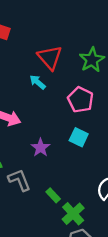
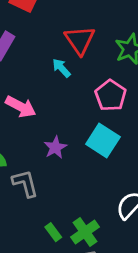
cyan square: (79, 137) -> (103, 140), size x1.4
green rectangle: (53, 195) -> (53, 232), moved

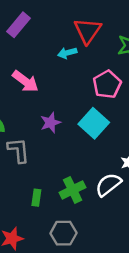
cyan arrow: (61, 68) -> (67, 53), turned -72
green rectangle: (53, 232) -> (36, 198), turned 35
green cross: (85, 232) -> (73, 190), moved

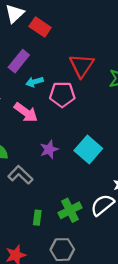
cyan arrow: (67, 53) -> (35, 82), moved
pink pentagon: (107, 84) -> (62, 94), moved, turned 30
gray L-shape: (18, 150) -> (20, 175), turned -40

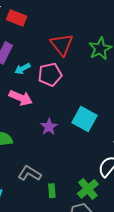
gray L-shape: (20, 175) -> (30, 173), moved
green cross: (70, 210) -> (88, 189), moved

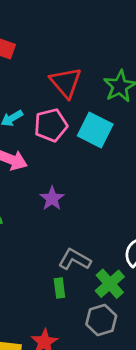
cyan square: (84, 119) -> (95, 130), moved
gray L-shape: (30, 173) -> (75, 259), moved

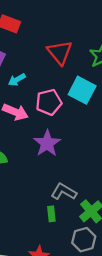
pink pentagon: (51, 125) -> (49, 102), moved
purple star: (52, 198) -> (47, 143), size x1.4

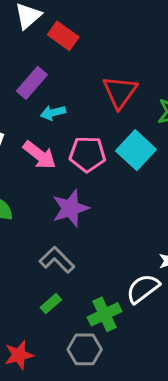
gray L-shape: (64, 192) -> (57, 260), moved
green rectangle: (51, 214) -> (51, 304), turned 40

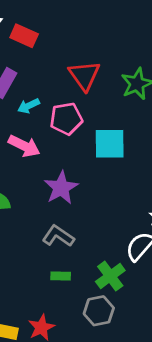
cyan square: (136, 150) -> (110, 144), moved, turned -32
pink pentagon: (87, 154) -> (66, 119), moved
green rectangle: (51, 304) -> (61, 276), turned 54

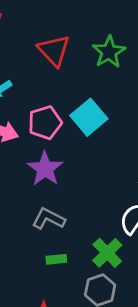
pink pentagon: (66, 119) -> (45, 123), moved
cyan square: (110, 144) -> (89, 117), turned -32

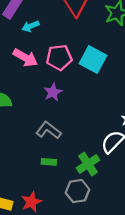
cyan square: (89, 117) -> (93, 59), turned -32
purple star: (45, 169) -> (53, 92), size x0.7

